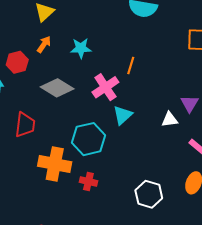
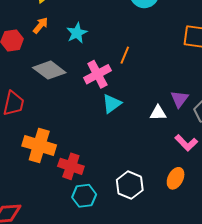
cyan star: (81, 48) -> (77, 33), turned -30
cyan hexagon: (89, 139) -> (84, 196), moved, size x0.7
red cross: (88, 181) -> (71, 166), size x1.4

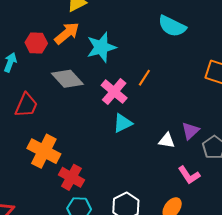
orange arrow: (41, 25) -> (67, 33), size x1.5
cyan star: (77, 33) -> (101, 47), size x1.4
pink cross: (97, 74) -> (114, 92), turned -32

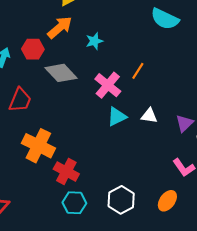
red hexagon: (36, 43) -> (33, 49), moved
cyan star: (101, 47) -> (94, 41), size x0.6
white triangle: (167, 141) -> (149, 116), moved

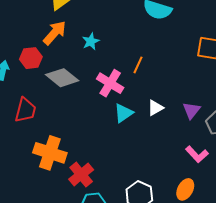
white triangle: (149, 116) -> (155, 108), turned -30
red cross: (66, 172) -> (81, 174), turned 30

